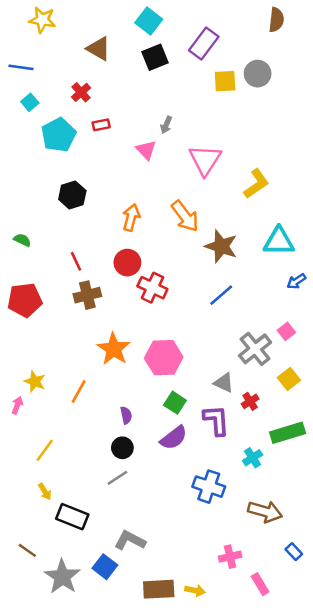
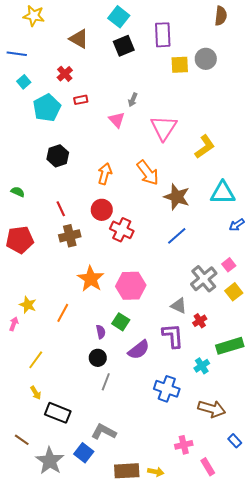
purple rectangle: (204, 44) -> (163, 35), turned -40
yellow square: (289, 379) -> (234, 292), moved
green square: (175, 403) -> (121, 322), moved
gray line: (117, 478) -> (106, 382), moved, turned -36

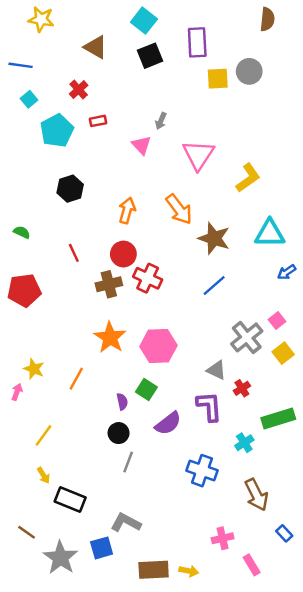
brown cross: (70, 236) -> (109, 284), moved
brown arrow: (212, 409) -> (256, 495), turned 48
blue square: (84, 453) -> (102, 548), turned 36

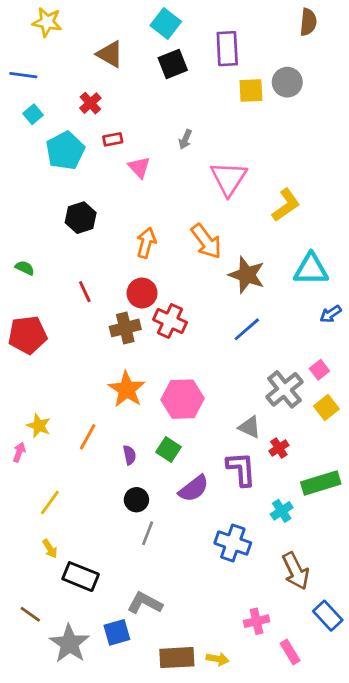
pink triangle: (142, 145) -> (139, 167), moved
purple semicircle: (122, 402) -> (129, 455), moved
blue rectangle: (284, 533) -> (328, 616), size x1.5

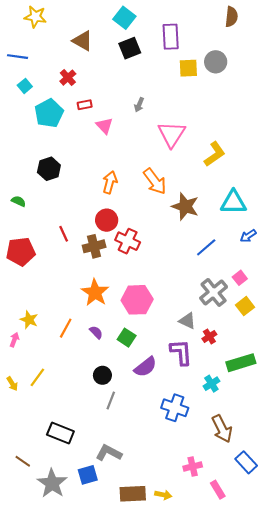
black hexagon: (81, 218) -> (49, 169), moved
red line: (85, 292) -> (64, 234), moved
blue line: (247, 329) -> (206, 247), moved
purple semicircle: (129, 455) -> (96, 332), moved, turned -32
yellow arrow: (50, 549) -> (12, 384), moved

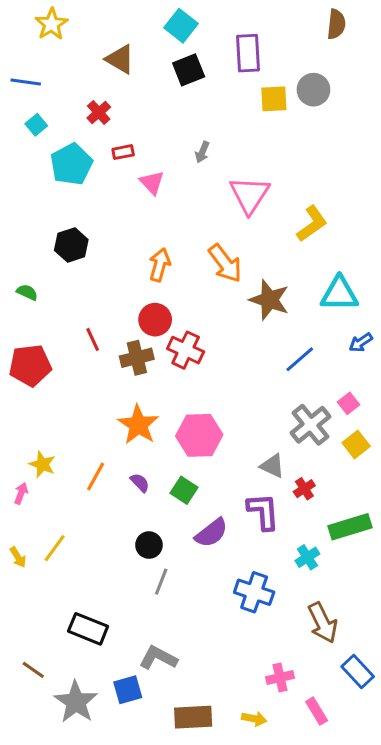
yellow star: (35, 17) -> (52, 24), turned 30
yellow arrow: (163, 495) -> (254, 719), moved

